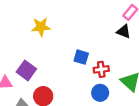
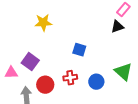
black triangle: (124, 31) -> (117, 27), turned -40
red cross: (101, 69) -> (70, 78), moved

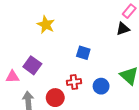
yellow star: (43, 23) -> (46, 25), turned 30
red circle: (45, 85) -> (55, 98), moved

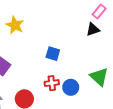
red cross: (74, 82) -> (52, 83), moved

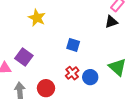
red cross: (52, 83) -> (72, 73), turned -32

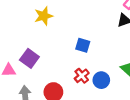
yellow star: (37, 18) -> (44, 16), turned 30

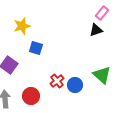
blue square: (83, 45) -> (36, 48), moved

